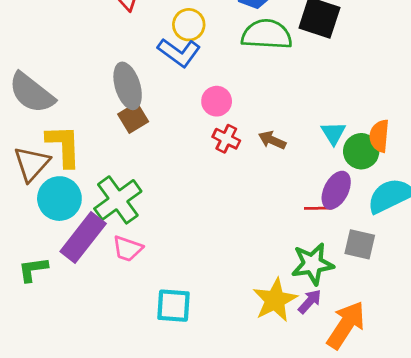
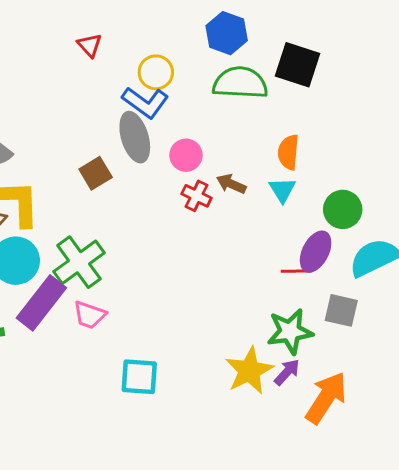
gray ellipse: (128, 86) -> (135, 137), moved
cyan triangle: (333, 133) -> (282, 190), moved
orange semicircle: (379, 136) -> (288, 152), moved
brown arrow: (272, 140) -> (231, 184), moved

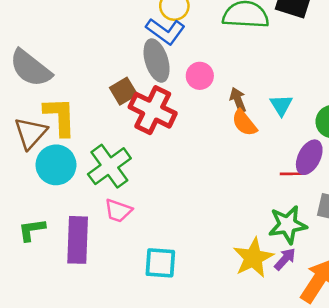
orange semicircle: (288, 152) -> (244, 123), moved, turned -44
brown arrow: (231, 184) -> (238, 100), turned 45
red cross: (197, 196) -> (153, 110), moved, size x1.8
purple rectangle: (41, 303) -> (78, 240), moved, turned -36

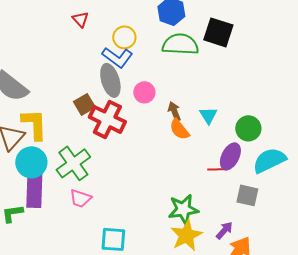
green star: (288, 225) -> (183, 209), moved
purple rectangle: (78, 240) -> (34, 189), moved
purple arrow: (285, 259) -> (224, 230), moved

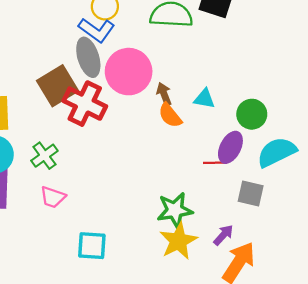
pink circle: (144, 92) -> (129, 72), size x1.8
brown square: (84, 104) -> (58, 86), size x1.6
cyan triangle: (208, 115) -> (204, 99), turned -48
green cross: (73, 163) -> (44, 156), size x0.7

